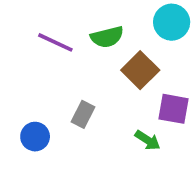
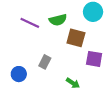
brown square: (140, 70) -> (76, 38), turned -30
green arrow: (148, 140) -> (73, 83), moved

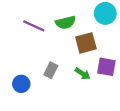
brown square: (76, 38) -> (86, 43), turned -30
green arrow: (73, 83) -> (83, 74), moved

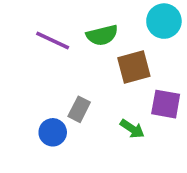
green arrow: (83, 74) -> (132, 129), moved
blue circle: (21, 84) -> (53, 132), moved

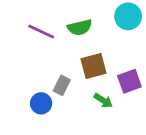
brown square: (134, 67) -> (94, 66), moved
purple square: (166, 104) -> (129, 81), turned -30

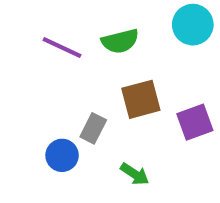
green arrow: (103, 101) -> (135, 174), moved

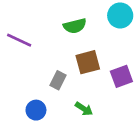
purple line: (62, 47) -> (19, 40), moved
blue circle: (62, 155) -> (36, 110), moved

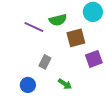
purple line: (19, 40) -> (34, 27), moved
brown square: (88, 62) -> (76, 38), moved

